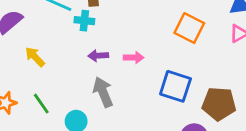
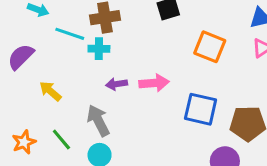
pink arrow: (134, 58) -> (154, 83), size x1.4
gray arrow: (103, 92) -> (98, 120), moved

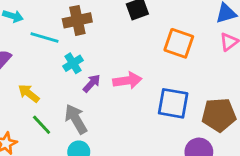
cyan cross: (99, 49) -> (73, 63), moved, turned -30
purple arrow: (117, 84) -> (92, 83), turned 144
green line: (61, 140) -> (42, 125), moved

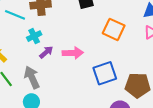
blue square: (173, 103) -> (105, 73), turned -35

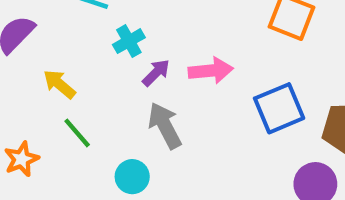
gray arrow: (32, 77) -> (165, 126), moved

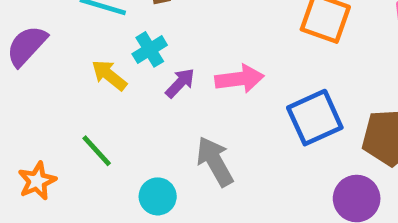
yellow arrow: (59, 84) -> (109, 75), moved
gray arrow: (165, 126) -> (215, 162), moved

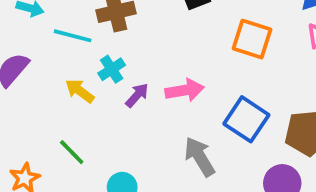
blue square: (315, 118) -> (246, 119), turned -30
gray arrow: (215, 162) -> (200, 157), moved

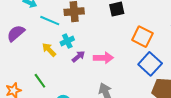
blue square: (246, 119) -> (150, 64), moved

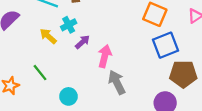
pink arrow: (103, 58) -> (105, 56), moved, turned -72
blue square: (150, 64) -> (166, 45), turned 30

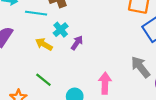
pink arrow: (105, 56) -> (105, 83), moved
gray arrow: (117, 82) -> (140, 67), moved

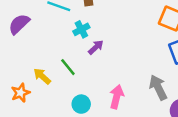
yellow arrow: (44, 44) -> (42, 76), moved
green line: (43, 80) -> (68, 67), moved

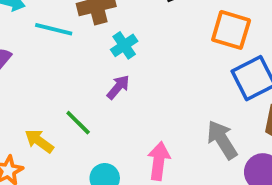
cyan cross: (81, 29) -> (124, 45), moved

